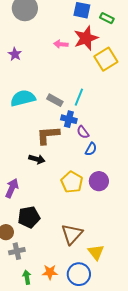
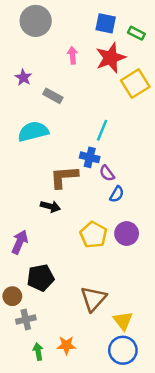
pink arrow: (61, 44) -> (73, 55), moved, turned 80
gray rectangle: (55, 100) -> (53, 96), moved
blue circle: (79, 274) -> (123, 350), moved

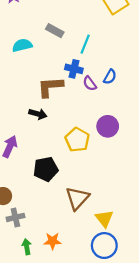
gray rectangle: (53, 96) -> (55, 31), moved
cyan semicircle: (33, 131) -> (22, 45), size x0.7
blue semicircle: (117, 194) -> (110, 77), moved
purple circle: (127, 233) -> (108, 126), moved
black pentagon: (41, 278) -> (46, 169), moved

